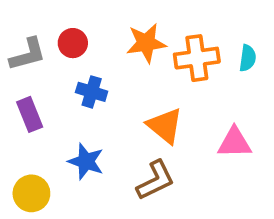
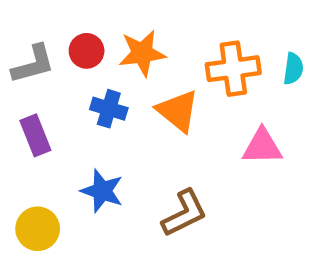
orange star: (146, 43) -> (142, 53), moved
orange triangle: (165, 126) -> (178, 111), moved
pink triangle: (234, 143) -> (262, 146), moved

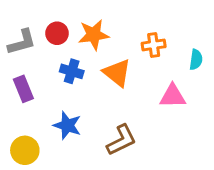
orange cross: (233, 69) -> (154, 45), size x0.7
cyan semicircle: (293, 69) -> (196, 60), moved

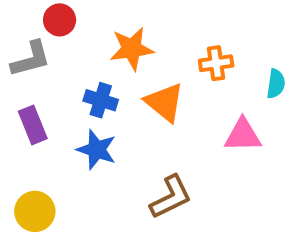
red circle: (57, 33) -> (60, 20), moved
blue star: (67, 125) -> (97, 150), moved

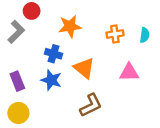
gray L-shape: (31, 59) -> (16, 32), turned -30
cyan semicircle: (276, 84) -> (145, 35), moved
orange triangle: (165, 102) -> (84, 68), moved
purple rectangle: (33, 125) -> (17, 81), moved

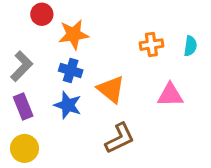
orange star: (70, 26) -> (74, 34), moved
gray L-shape: (16, 32) -> (22, 66), moved

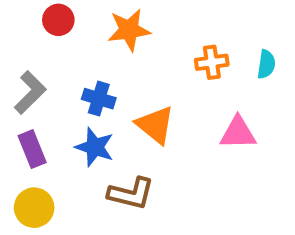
orange star: (74, 34) -> (129, 30), moved
brown L-shape: (120, 138) -> (131, 193), moved, turned 40

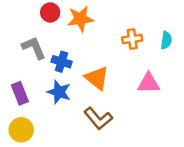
red circle: (58, 20) -> (50, 12), moved
gray L-shape: (30, 93) -> (34, 48), moved, turned -68
brown L-shape: (131, 193) -> (98, 118), moved, turned 36

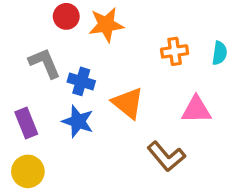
brown L-shape: (98, 118) -> (166, 156), moved

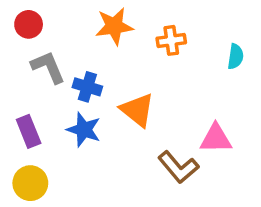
red circle: (66, 16) -> (29, 24), moved
orange cross: (175, 51) -> (171, 40), moved
pink triangle: (196, 110) -> (216, 139), moved

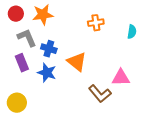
orange star: (114, 26) -> (43, 15), moved
purple rectangle: (29, 131) -> (22, 63), moved

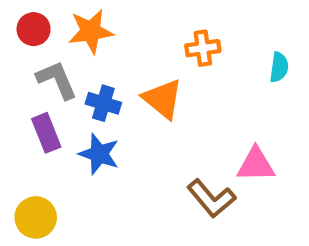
orange triangle: (77, 62) -> (163, 99), moved

